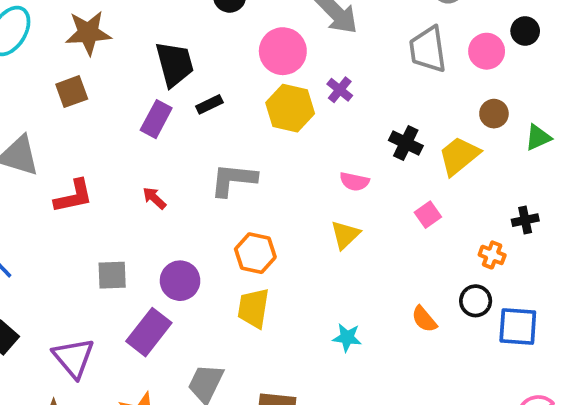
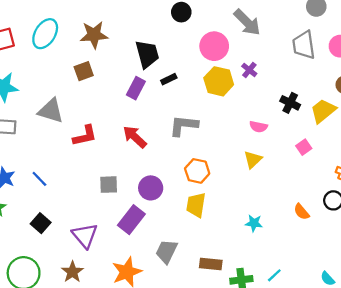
red arrow: (154, 198) -> (135, 137), size x1.6

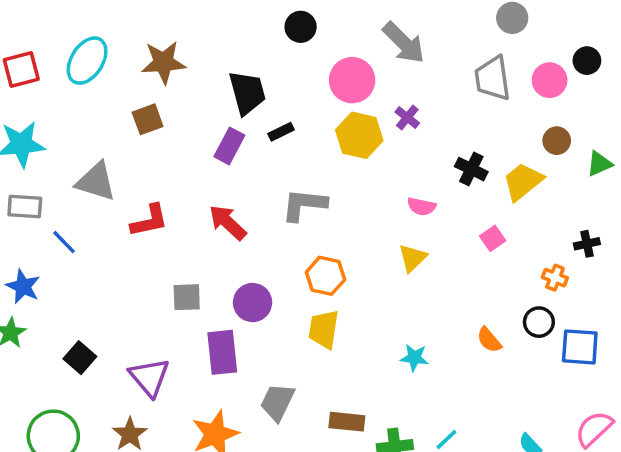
blue line: (39, 179) -> (64, 242), moved
purple rectangle: (131, 220) -> (222, 352), turned -44

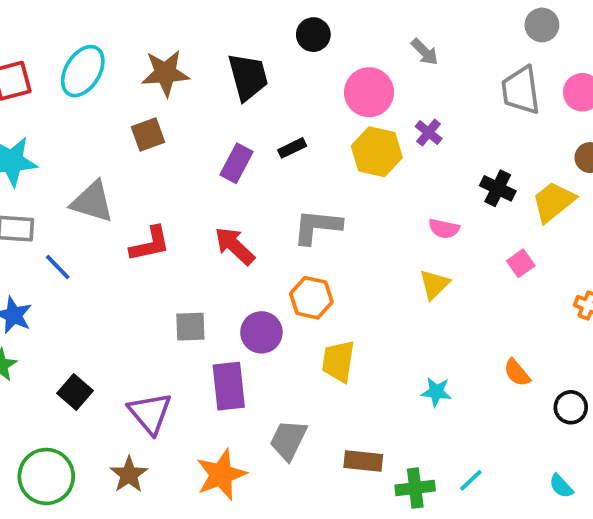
gray arrow: (404, 43) -> (425, 52), size x0.6
black trapezoid: (247, 93) -> (248, 77), moved
orange hexagon: (325, 276) -> (311, 298), moved
black circle: (539, 322) -> (571, 407), moved

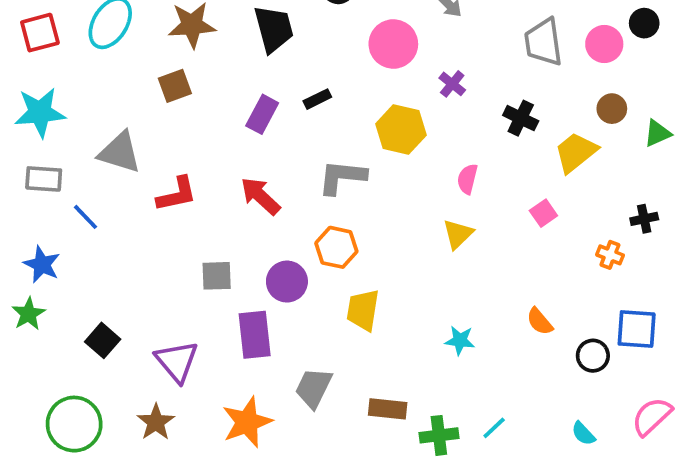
yellow hexagon: (377, 152) -> (401, 130), moved
black cross: (498, 188) -> (521, 118), moved
pink semicircle: (444, 229) -> (467, 179), turned 92

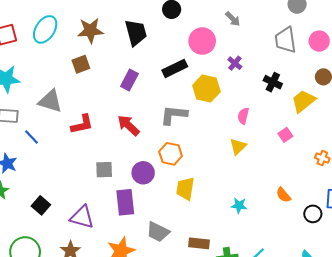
black rectangle: (317, 99) -> (175, 68), moved, size x1.6
purple triangle: (177, 361) -> (82, 217), turned -35
gray trapezoid: (314, 388) -> (158, 232), turned -90

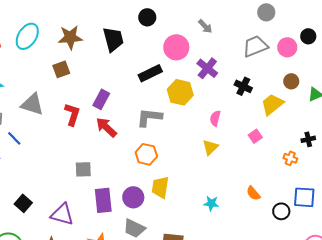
gray trapezoid: (285, 40) -> (255, 46), turned 76
purple cross: (235, 63) -> (207, 68), size x1.5
purple rectangle: (129, 80) -> (101, 99), moved
red L-shape: (82, 124) -> (72, 114), moved, turned -60
purple circle: (143, 173) -> (133, 197), moved

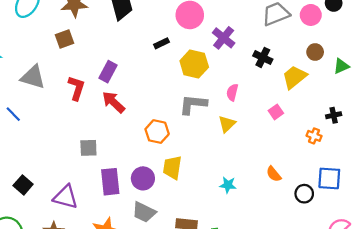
black rectangle: (150, 73) -> (161, 43), size x0.6
gray L-shape: (149, 117) -> (193, 104), moved

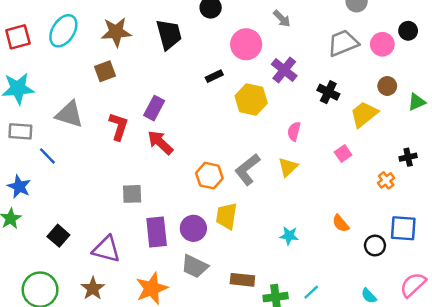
gray L-shape: (193, 104) -> (247, 169), moved, turned -44
orange cross: (314, 136) -> (386, 180), turned 32

